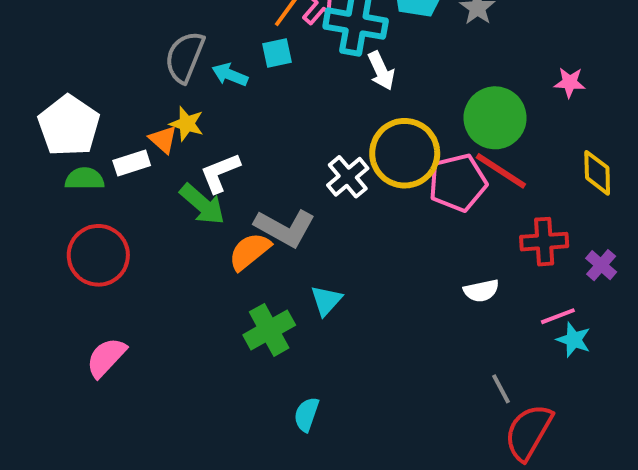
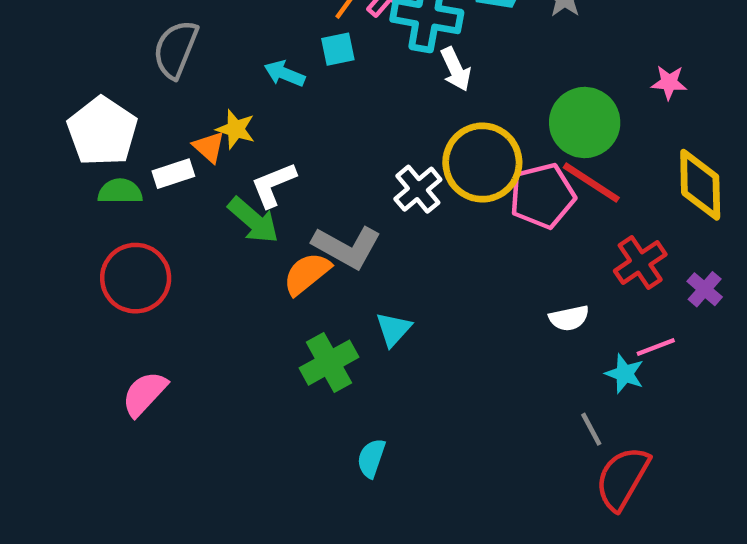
gray semicircle: (185, 57) -> (176, 49), moved
yellow diamond: (597, 173) -> (700, 185), size x1.4
red cross: (544, 242) -> (640, 263), turned -30
cyan star: (574, 340) -> (625, 374), moved

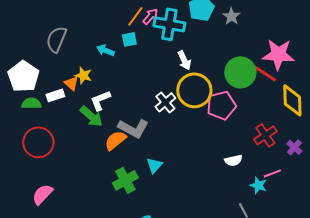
white arrow: (456, 69) -> (184, 60), moved
pink star: (669, 82) -> (278, 54), size x2.0
red line: (591, 183) -> (263, 72), moved

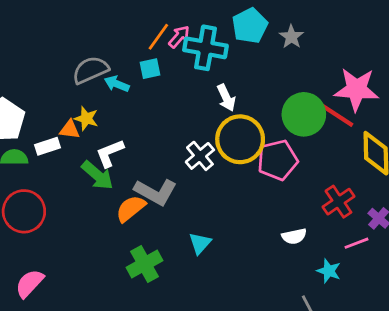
gray semicircle: (56, 39) -> (90, 70), moved, turned 44
orange triangle: (71, 83) -> (70, 130), turned -35
cyan triangle: (154, 165) -> (200, 243), moved
pink line: (272, 173) -> (356, 243), moved

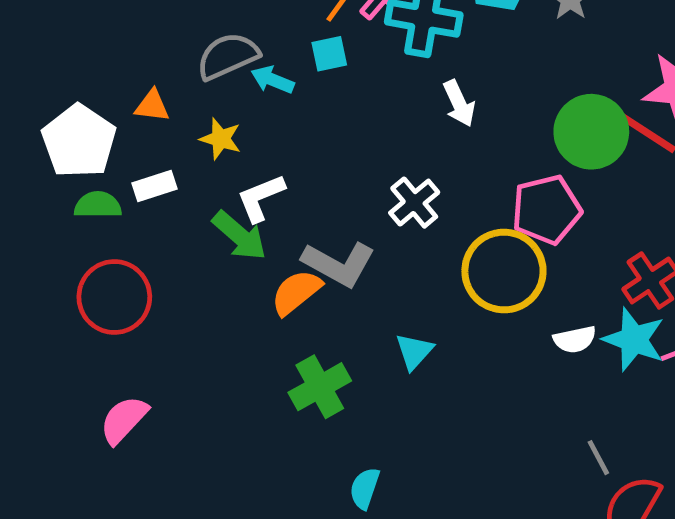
orange triangle: (70, 130) -> (152, 106), moved
yellow circle: (240, 139) -> (504, 271), moved
cyan star: (329, 271) -> (634, 339), moved, size x1.5

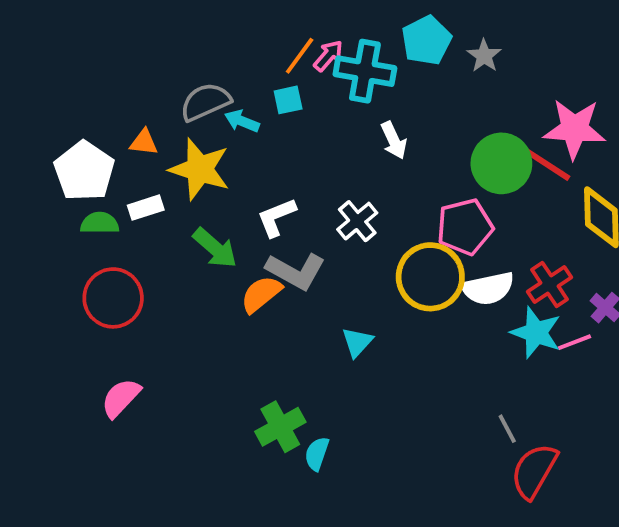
yellow star: (221, 139) -> (200, 169), size x1.8
white L-shape: (261, 198) -> (276, 217), moved
white semicircle: (575, 339) -> (488, 288), moved, size x1.5
green cross: (320, 387) -> (280, 427), moved

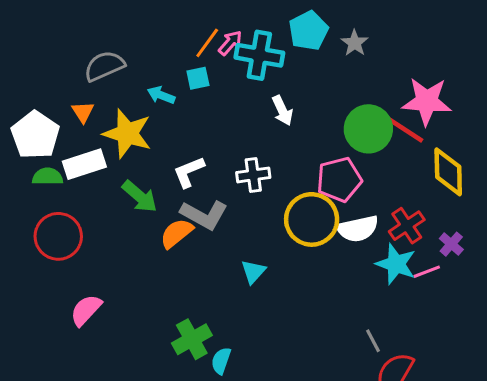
gray semicircle: (205, 102) -> (104, 66), moved
orange triangle: (144, 142) -> (83, 112), turned 50
white rectangle: (146, 208) -> (84, 164), size x1.5
white cross: (357, 221) -> (253, 175), turned 32
pink semicircle: (121, 398) -> (86, 310), moved

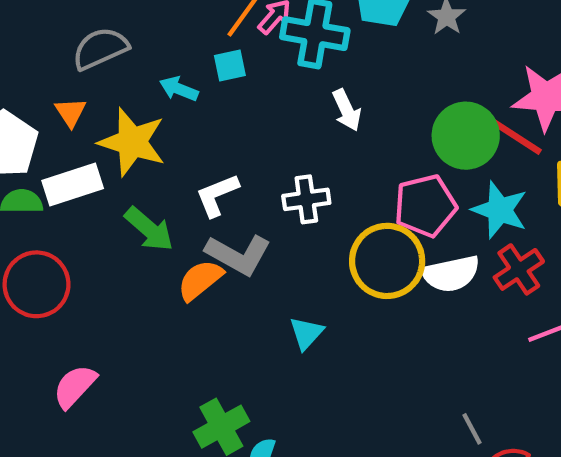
cyan star: (396, 264) -> (500, 210), moved

